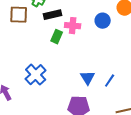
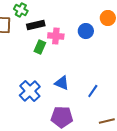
blue cross: (36, 75) -> (30, 91), moved
blue triangle: (88, 78) -> (62, 83), moved, turned -35

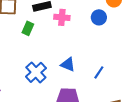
blue circle: (86, 31) -> (99, 17), moved
green rectangle: (40, 47) -> (28, 28), moved

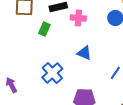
blue triangle: (68, 64) -> (84, 53), moved

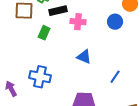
blue cross: (52, 73) -> (40, 77), moved, turned -35

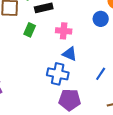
pink cross: (78, 22) -> (64, 31), moved
blue cross: (40, 77) -> (58, 74), moved

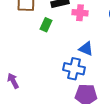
pink cross: (64, 31) -> (80, 13), moved

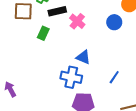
pink cross: (80, 13) -> (77, 21), turned 35

